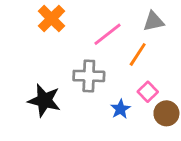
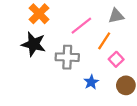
pink square: (148, 92) -> (116, 59), moved
black star: (44, 100) -> (34, 44), moved

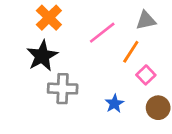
black star: (34, 44) -> (42, 56), turned 30
gray cross: (67, 57) -> (63, 89), moved

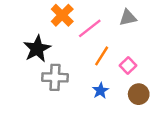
orange cross: (49, 18) -> (62, 15), moved
orange line: (131, 52) -> (102, 56), moved

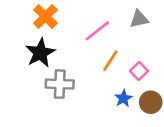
orange cross: (62, 15) -> (45, 16), moved
blue star: (100, 91) -> (123, 98), moved

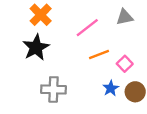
orange line: (110, 61) -> (99, 54), turned 36
gray cross: (60, 84) -> (53, 89), moved

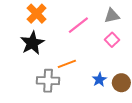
orange line: (99, 54) -> (67, 64), moved
pink square: (125, 64) -> (112, 40), moved

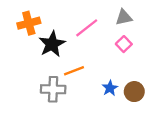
orange cross: (37, 14) -> (29, 23), moved, turned 30
black star: (32, 43) -> (52, 44), moved

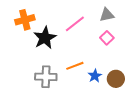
orange line: (74, 71) -> (75, 66), moved

